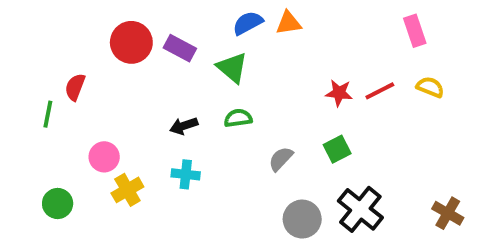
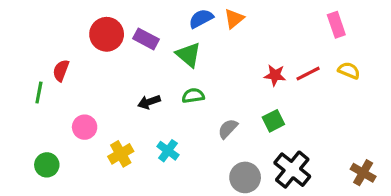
orange triangle: (289, 23) -> (234, 19), turned -30
cyan cross: (186, 174) -> (168, 151), moved, turned 30
yellow cross: (127, 190) -> (121, 154), moved

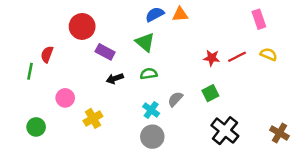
orange triangle: (234, 19) -> (180, 14), turned 35
purple rectangle: (146, 39) -> (105, 52), moved
cyan cross: (168, 151) -> (151, 110), moved
gray circle: (245, 177) -> (152, 137), moved

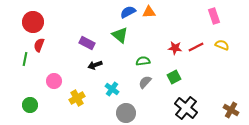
red circle: (82, 26) -> (33, 22), moved
green semicircle: (149, 74) -> (143, 61), moved
cyan cross: (151, 110) -> (112, 89), moved

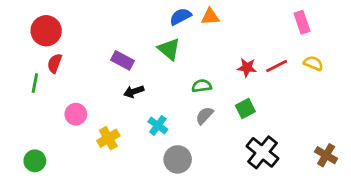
green circle: (30, 105) -> (35, 161), moved

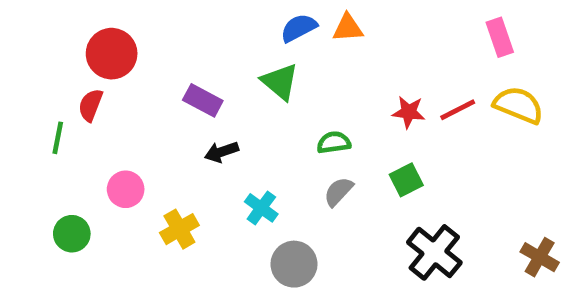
red circle: (46, 31) -> (112, 54), moved
yellow semicircle: (313, 63) -> (519, 105), size x1.5
green circle: (35, 161) -> (72, 234), moved

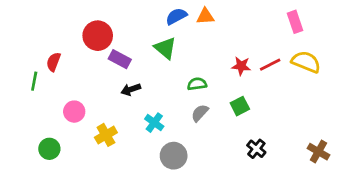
red circle: (112, 54) -> (98, 36), moved
green circle: (72, 234) -> (49, 149), moved
black cross: (434, 252) -> (256, 149), size x0.6

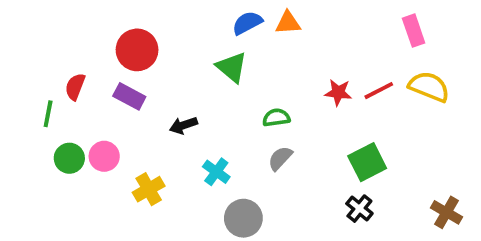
purple rectangle: (120, 59) -> (129, 96), moved
green square: (240, 106) -> (367, 162), moved, size x1.4
green circle: (49, 149) -> (69, 158), moved

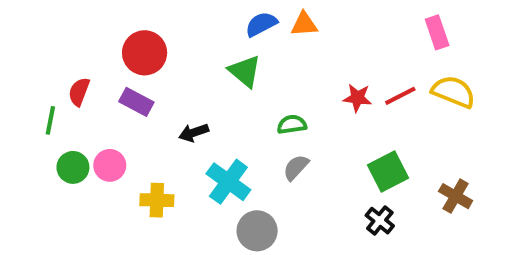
cyan cross: (216, 172) -> (228, 182), size x1.5
yellow cross: (149, 189) -> (157, 200), turned 32
brown cross: (446, 212) -> (456, 196), moved

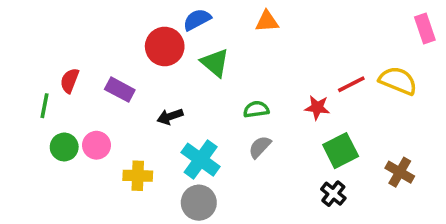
blue semicircle: (261, 24) -> (197, 20), moved
pink rectangle: (437, 32) -> (425, 29), moved
red circle: (145, 53) -> (165, 46), moved
red star: (357, 98) -> (317, 108), moved
gray circle: (257, 231) -> (199, 203), moved

